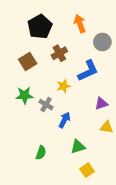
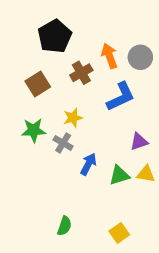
orange arrow: (80, 24) -> (109, 56), moved
yellow star: (63, 86) -> (73, 118), moved
green triangle: (78, 147) -> (119, 175), moved
green semicircle: (41, 153) -> (64, 226), moved

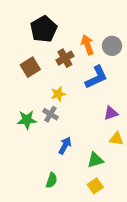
green star: (34, 130) -> (27, 120), moved
blue arrow: (88, 164) -> (65, 146), moved
green triangle: (119, 175) -> (95, 160), moved

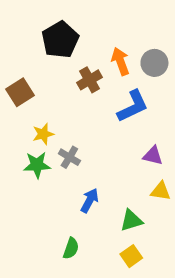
brown square: (30, 67) -> (20, 92), moved
yellow star: (58, 94) -> (43, 134), moved
purple triangle: (111, 113) -> (153, 156), turned 32

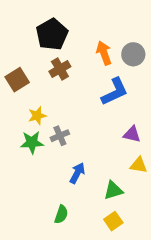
brown cross: (90, 80) -> (60, 69), moved
gray cross: (69, 157) -> (60, 136), turned 36

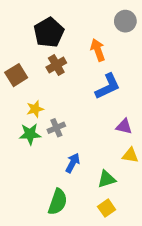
gray circle: (133, 54) -> (125, 21), moved
green semicircle: (61, 214) -> (58, 202), size x1.5

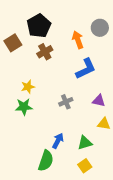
gray circle: (125, 21) -> (100, 28), moved
brown square: (16, 75) -> (13, 43), moved
gray cross: (56, 128) -> (66, 102), moved
blue arrow: (73, 163) -> (58, 141), moved

